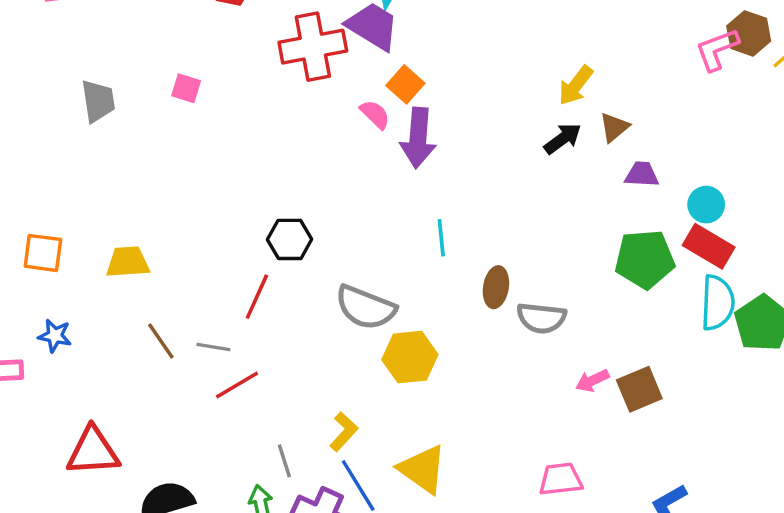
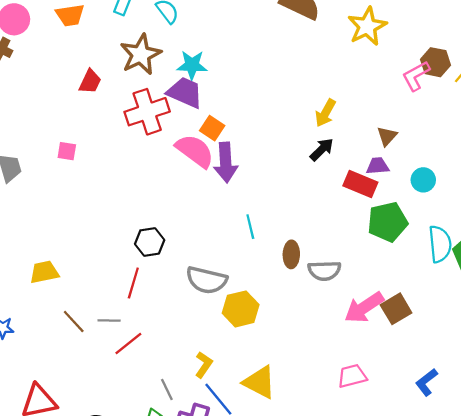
pink semicircle: (375, 114) -> (195, 151), size x1.8
brown triangle: (614, 127) -> (387, 136), moved
red rectangle: (709, 246) -> (360, 184), moved
pink arrow: (592, 381) -> (364, 307), size x1.8

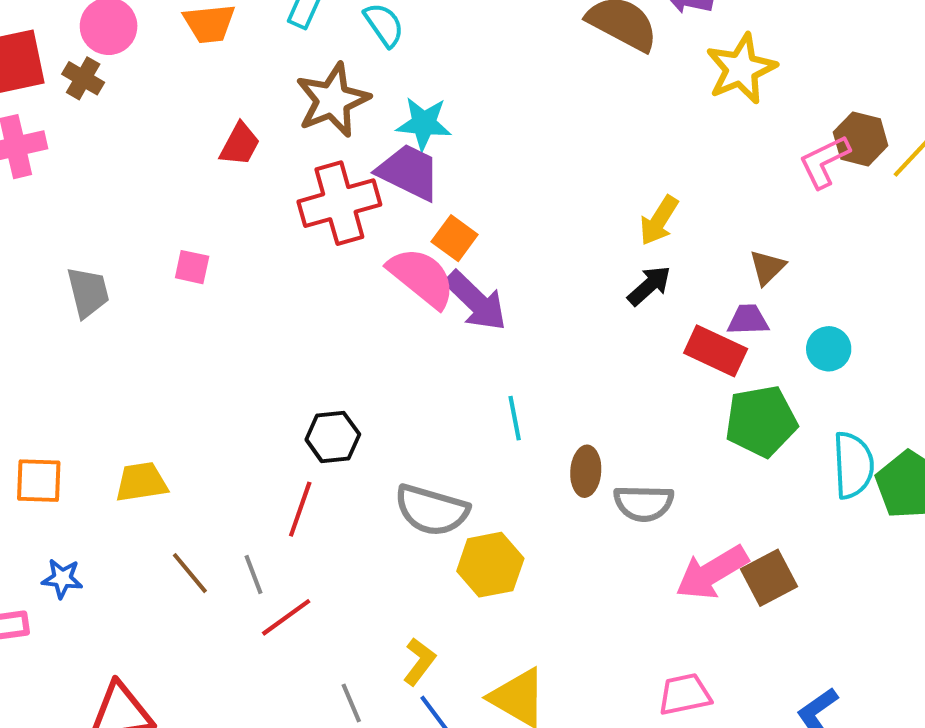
purple arrow: (226, 162) -> (476, 301), turned -45
gray line: (109, 321) -> (253, 574), turned 65

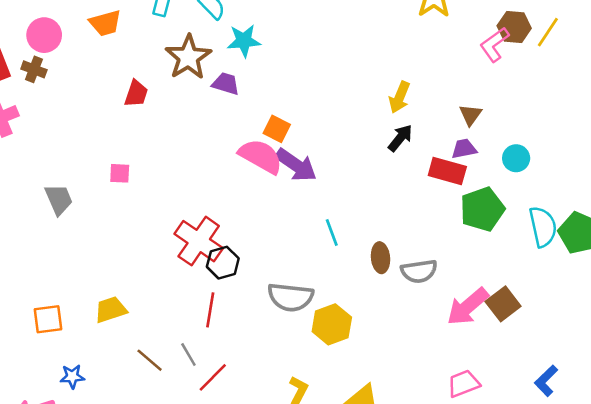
cyan star: (424, 123) -> (244, 41), moved
purple trapezoid: (409, 172) -> (226, 84), moved, size x0.7
red cross: (339, 203) -> (199, 241), moved, turned -30

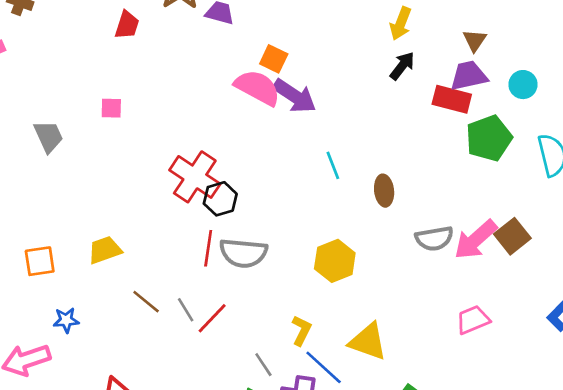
purple trapezoid: (464, 149) -> (469, 76), size x1.4
gray semicircle: (419, 271) -> (434, 238), moved
gray semicircle: (290, 297) -> (243, 253), moved
gray line: (188, 354) -> (186, 310), moved

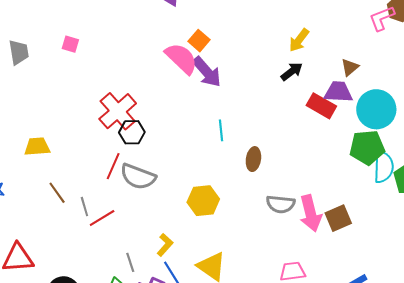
cyan circle: (523, 85) -> (376, 109), size x1.8
green pentagon: (489, 138) -> (367, 147), moved
pink arrow: (476, 240) -> (311, 213), turned -78

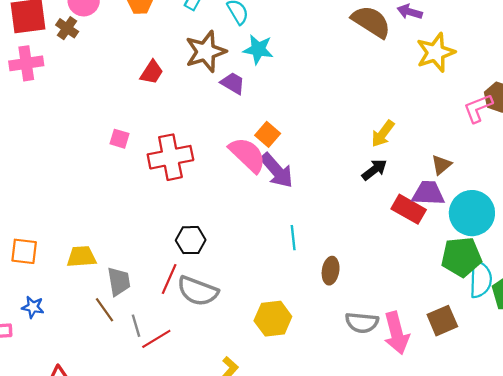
gray trapezoid: (19, 52) -> (119, 282), moved
red cross: (118, 111) -> (170, 157), moved, turned 30
brown square: (338, 218) -> (442, 321), moved

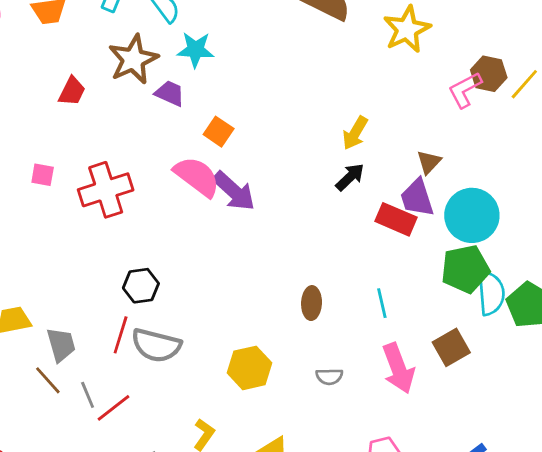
orange square: (268, 134) -> (219, 132), moved
purple trapezoid: (428, 193) -> (417, 198), turned -104
cyan line: (293, 238) -> (382, 303), moved
gray semicircle: (362, 323) -> (329, 377), moved, size x0.7

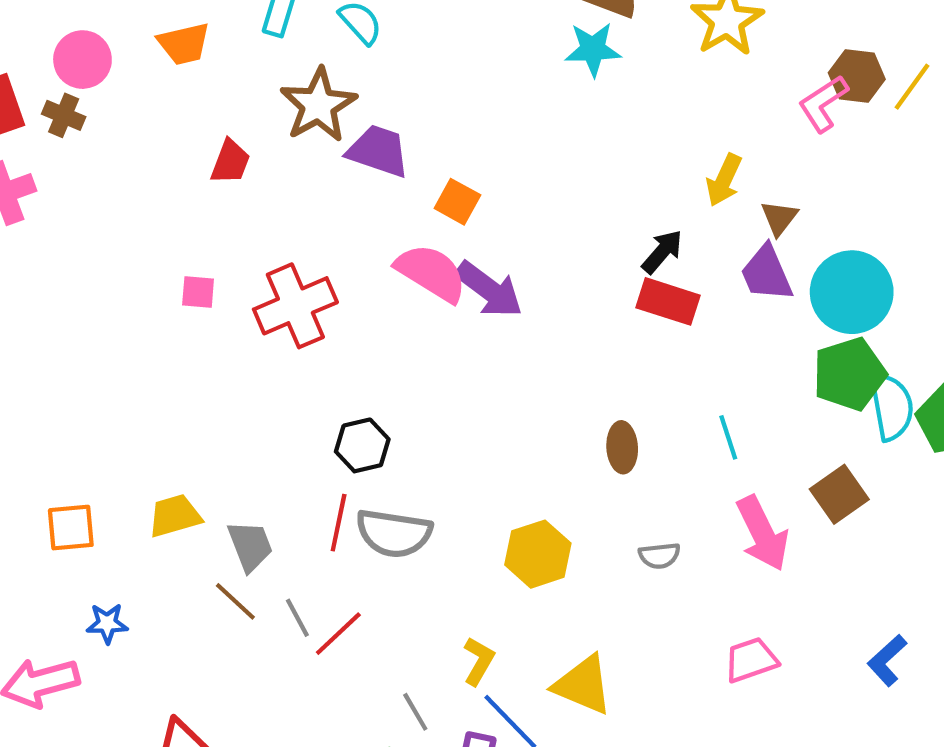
cyan star: (195, 50) -> (593, 49), moved
purple trapezoid: (170, 93) -> (378, 151), size x1.4
yellow arrow: (355, 133) -> (724, 180), moved
red rectangle: (396, 219) -> (668, 301), moved

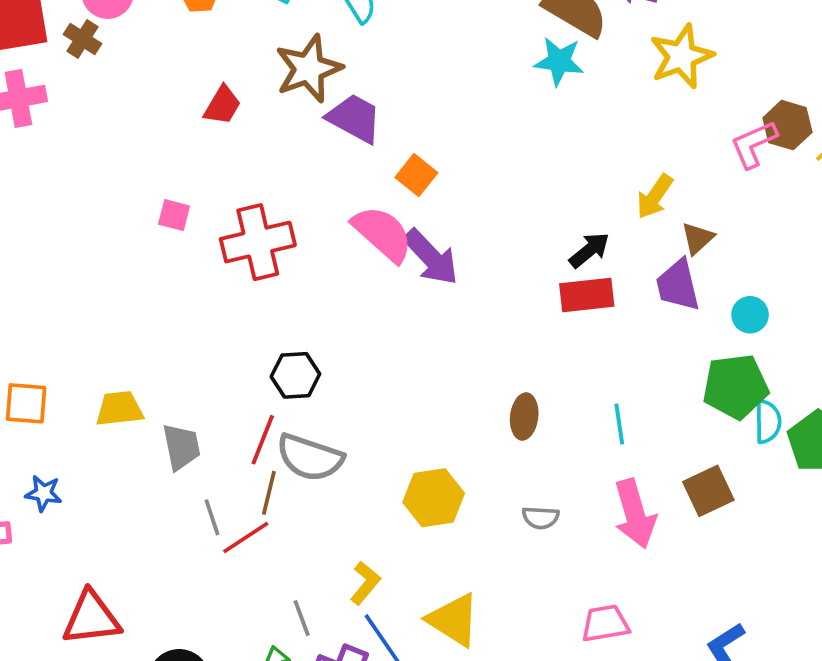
cyan circle: (852, 292) -> (750, 315), size x0.5
red rectangle: (668, 301) -> (587, 295), turned -34
cyan semicircle: (892, 407) -> (768, 422), size x0.7
brown line: (235, 601) -> (269, 493), moved, turned 51

